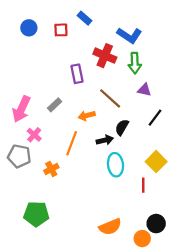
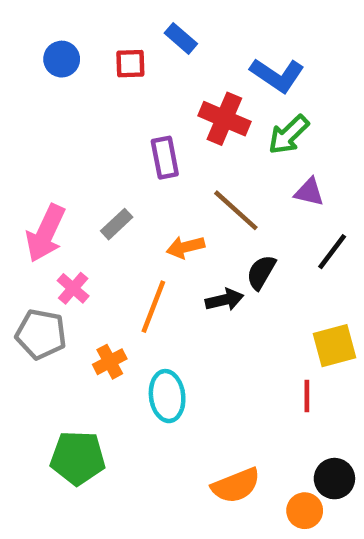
green arrow: (135, 63) -> (289, 135), turned 48
yellow square: (156, 162) -> (334, 346), turned 30
cyan ellipse: (115, 165) -> (167, 396), moved

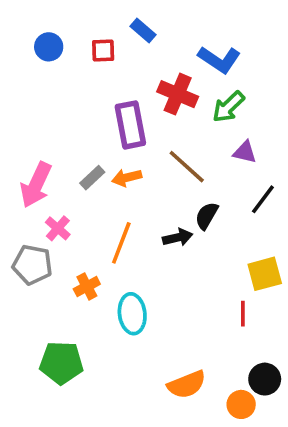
purple rectangle: (165, 158) -> (130, 125), size x1.4
orange arrow: (185, 247) -> (127, 178), moved

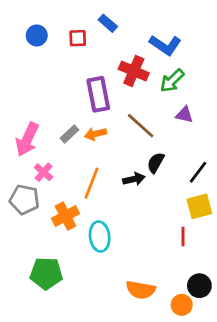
black line: (263, 199) -> (198, 172), moved
orange cross: (87, 286) -> (65, 216), size x1.4
orange semicircle: (187, 385) -> (141, 290), turned 32

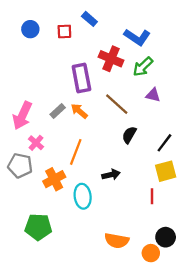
orange arrow: (96, 134) -> (79, 111), turned 54
black arrow: (134, 179) -> (111, 175), moved

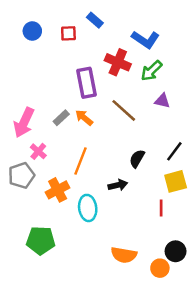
black semicircle: (129, 135) -> (137, 159), moved
gray pentagon: (20, 166) -> (21, 175), turned -30

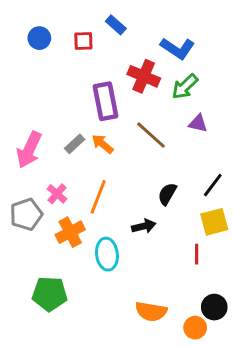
pink cross: (38, 151) -> (57, 194), moved

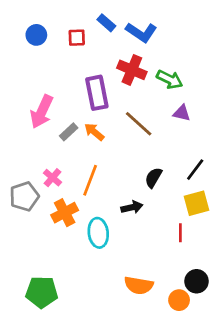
blue L-shape: (178, 48) -> (141, 32), moved
green arrow: (185, 87) -> (170, 79), turned -110
pink arrow: (29, 150) -> (42, 112), moved
green pentagon: (50, 294) -> (42, 292), moved

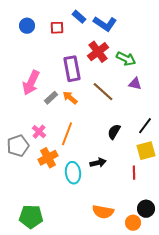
red cross: (132, 70) -> (98, 52), turned 30
black arrow: (132, 207) -> (98, 163), moved

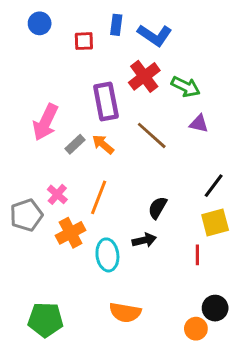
blue rectangle: (79, 17) -> (116, 25), turned 56
blue circle: (27, 26) -> (40, 23), moved
black semicircle: (114, 132) -> (158, 208), moved
orange semicircle: (103, 212) -> (125, 312), moved

